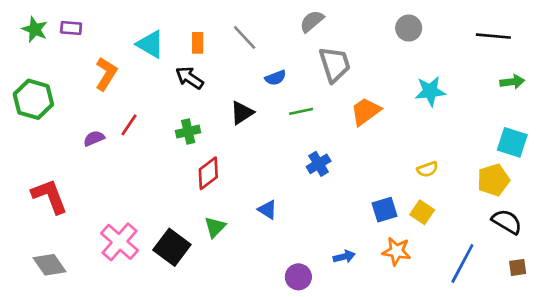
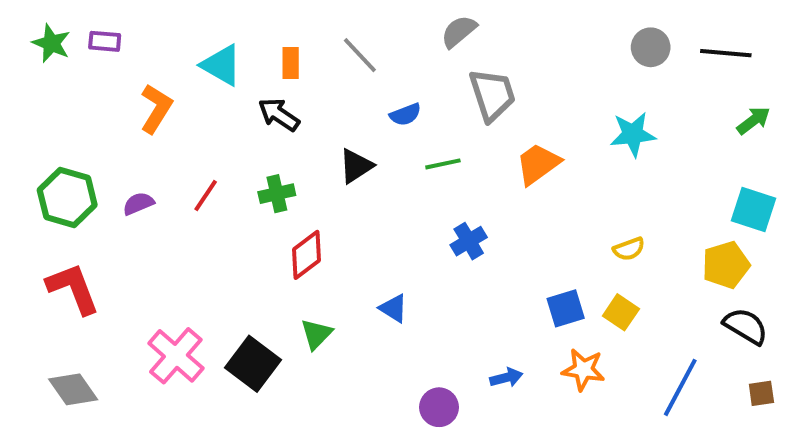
gray circle: (409, 28) -> (651, 47), moved
green arrow: (512, 82) -> (753, 120), turned -30
green hexagon: (33, 99) -> (67, 198), moved
red line: (129, 125) -> (206, 196), moved

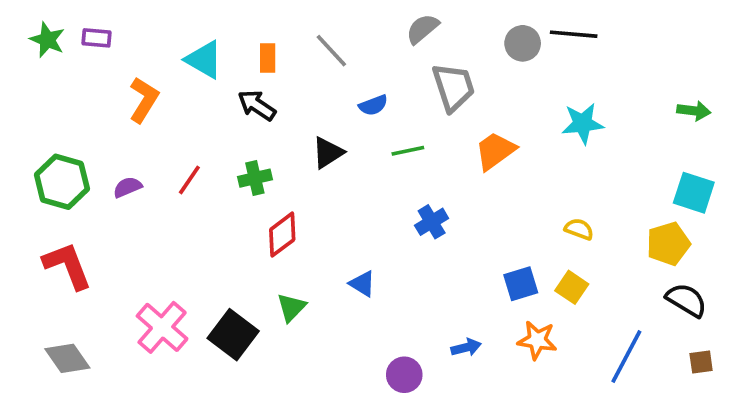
gray circle: (651, 47) -> (523, 43), moved
black line: (726, 53) -> (574, 34), moved
green arrow: (753, 120) -> (694, 111), turned 44
yellow semicircle: (629, 249) -> (579, 229), turned -140

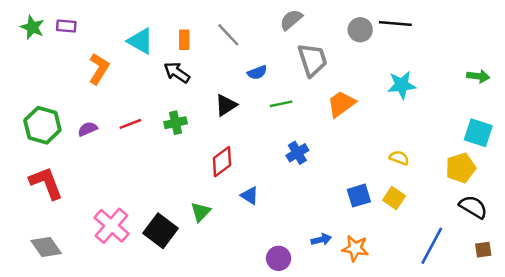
red line: (189, 180) -> (130, 124), turned 35
red diamond: (282, 235) -> (222, 162), moved
orange star: (537, 340) -> (355, 248), moved

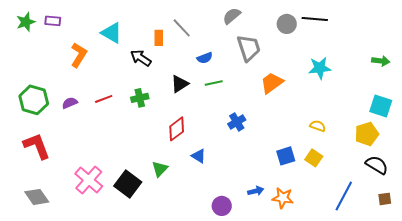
green star: (32, 27) -> (26, 22), turned 30
orange rectangle: (184, 40) -> (159, 38), moved
green line: (281, 104) -> (214, 83), moved

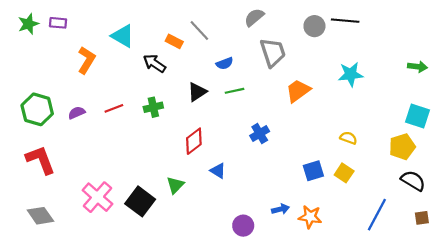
orange rectangle: (159, 38) -> (174, 41), turned -63

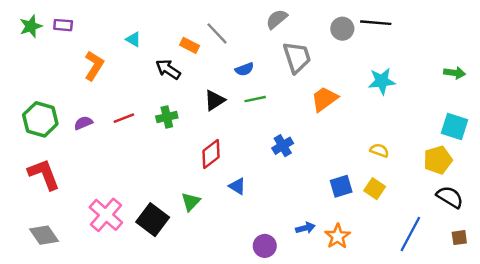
cyan triangle: (123, 36) -> (133, 39), size x0.6
orange star: (310, 217) -> (338, 236), turned 30

